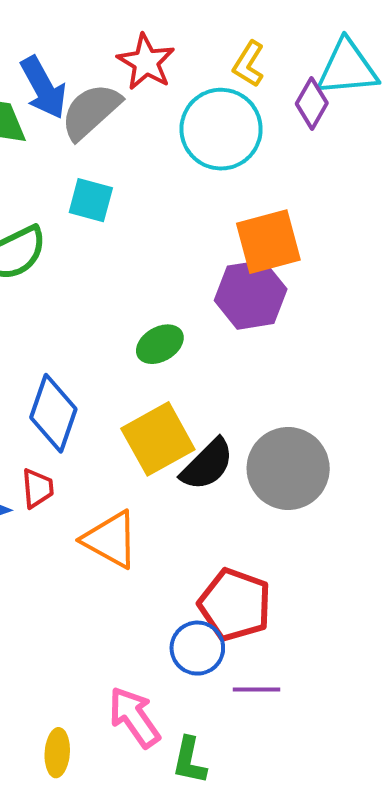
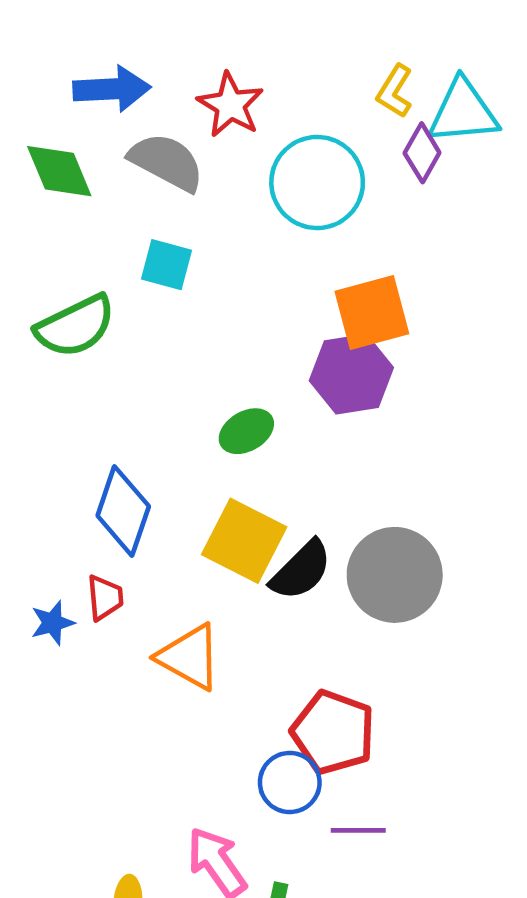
yellow L-shape: (249, 64) -> (395, 91), moved
blue arrow: (43, 88) -> (112, 89), moved, turned -64
gray semicircle: (91, 111) -> (167, 162), turned 70
yellow square: (158, 439) -> (244, 541), turned -34

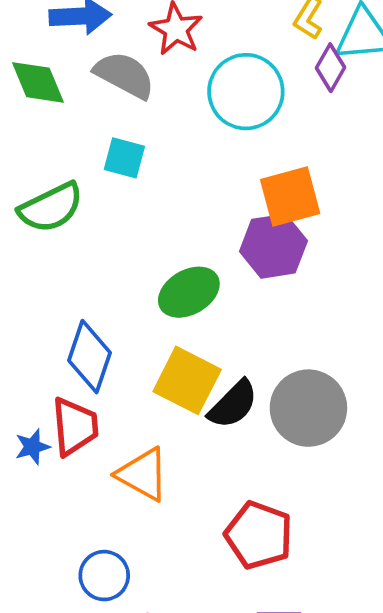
green ellipse: (246, 431) -> (189, 292), size x1.4
red trapezoid: (105, 598) -> (75, 426), size x1.6
blue circle: (290, 782) -> (104, 576), moved

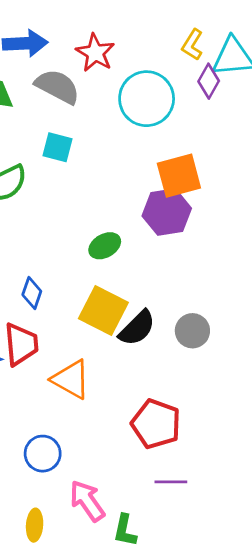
green ellipse: (189, 292) -> (105, 246), size x0.7
blue diamond: (89, 357) -> (32, 293), size x0.6
gray circle: (308, 408) -> (192, 331), size x0.6

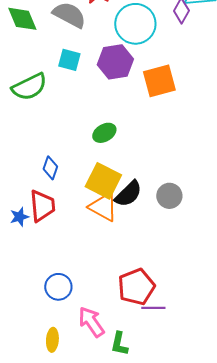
purple hexagon: (167, 212) -> (115, 62), moved
orange triangle: (71, 379) -> (103, 207), moved
red pentagon: (156, 424) -> (136, 287), moved, turned 30

